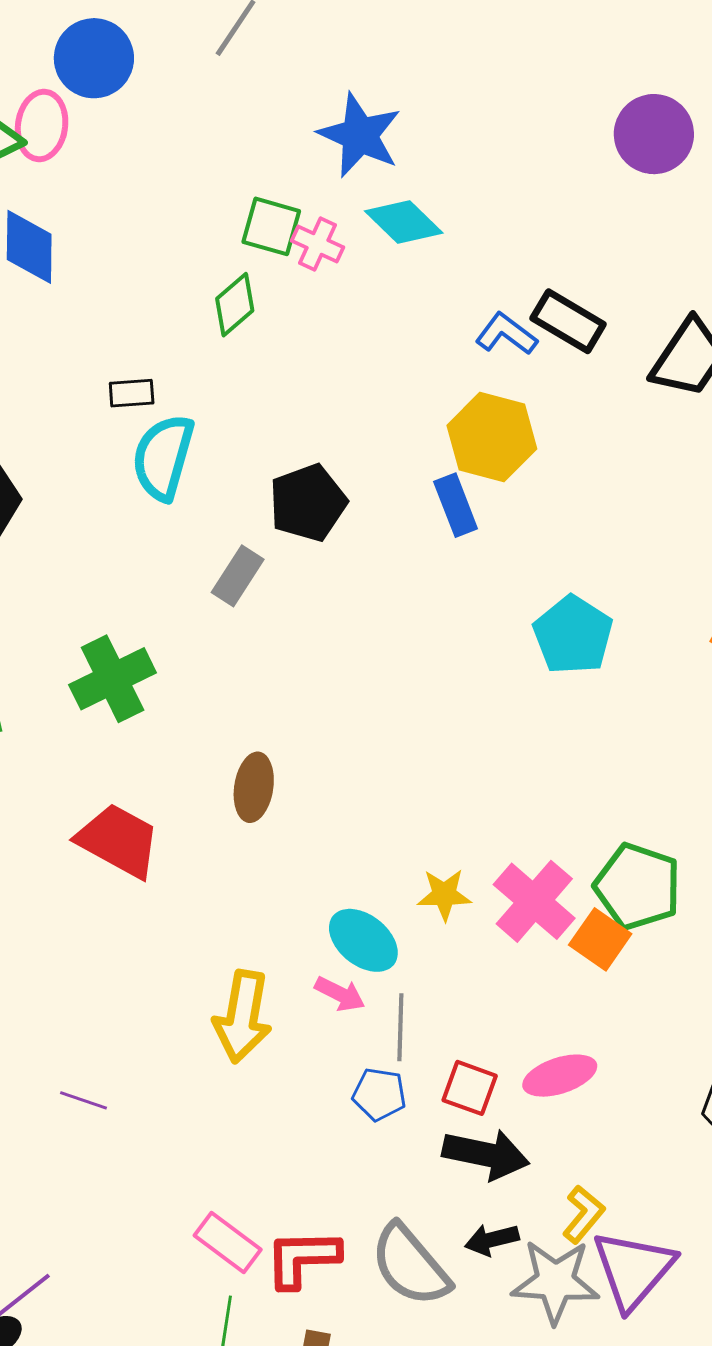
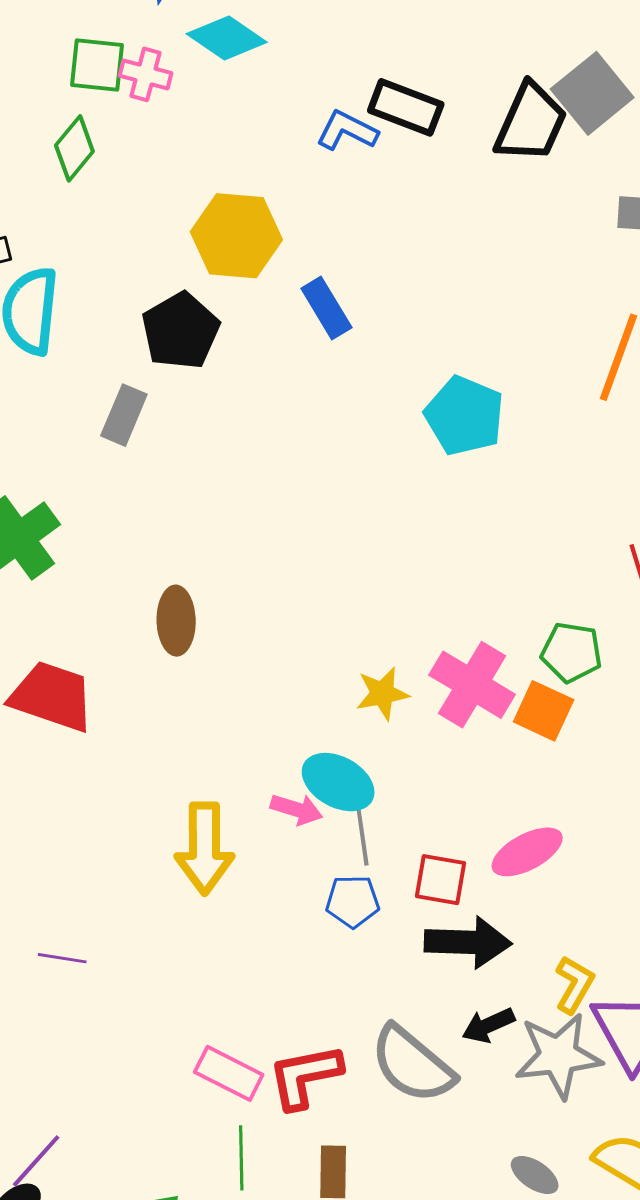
yellow hexagon: (492, 437) -> (236, 236), moved
green pentagon: (638, 886) -> (571, 652), size x0.7
cyan ellipse: (363, 940) -> (338, 782), moved

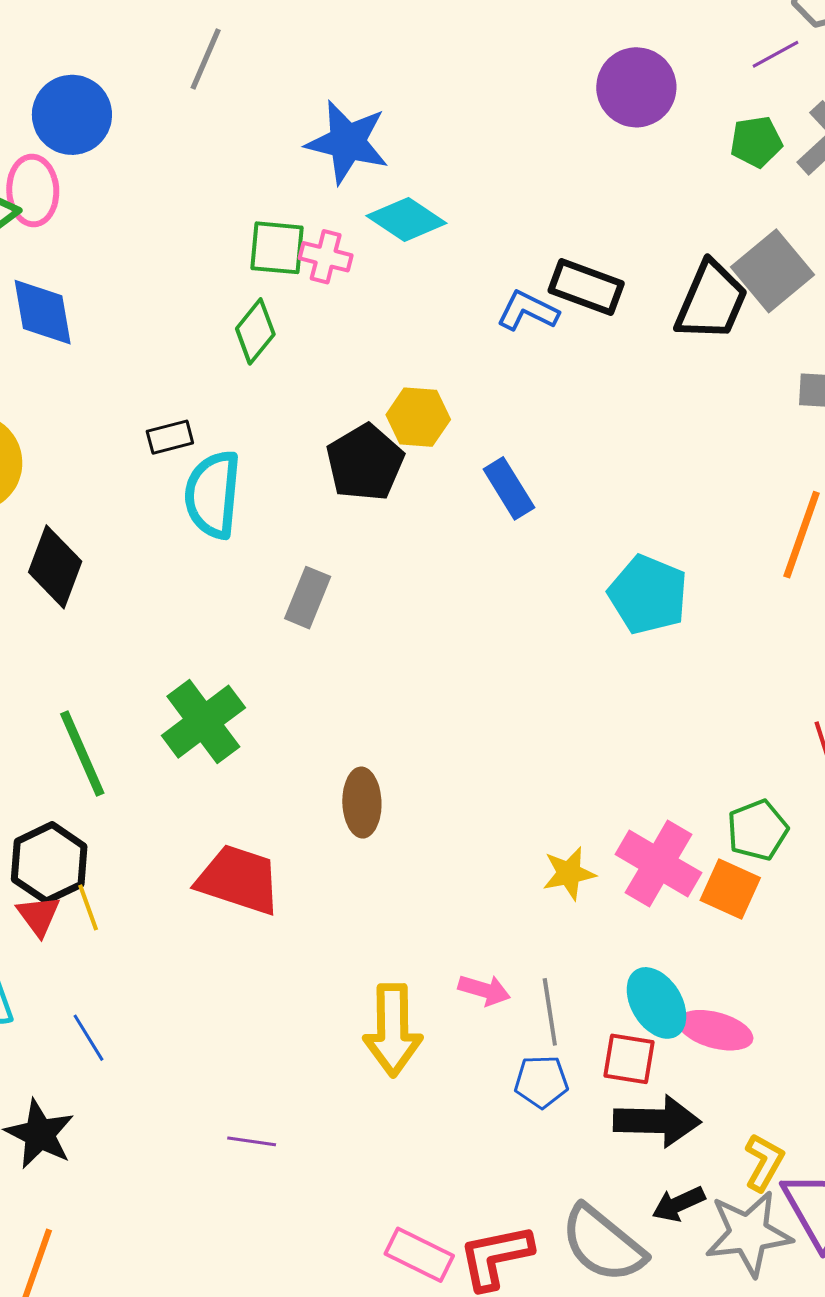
yellow hexagon: (236, 236) -> (418, 417), size x0.7
black pentagon: (180, 331) -> (365, 463), moved
green pentagon: (571, 652) -> (758, 830), turned -30
cyan ellipse: (338, 782) -> (656, 1003), moved, turned 30
pink ellipse: (527, 852) -> (715, 1030), turned 44

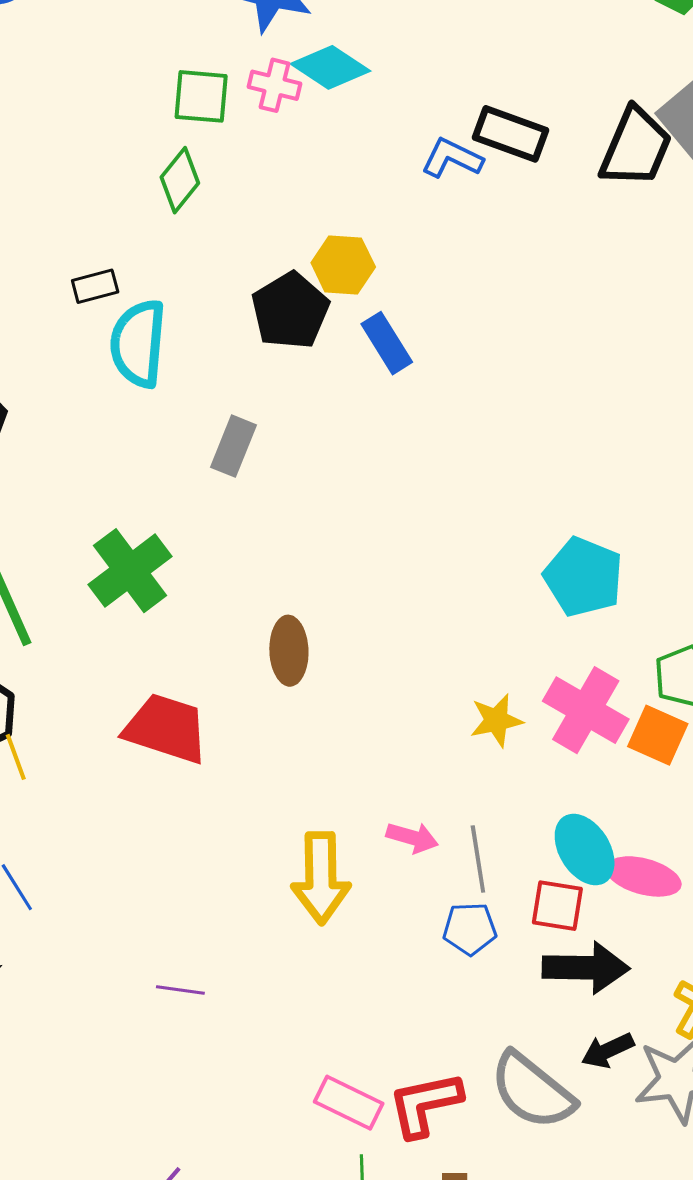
pink cross: (326, 257) -> (274, 85), moved
blue rectangle: (509, 488) -> (387, 343), moved
cyan pentagon: (648, 595) -> (584, 577), moved

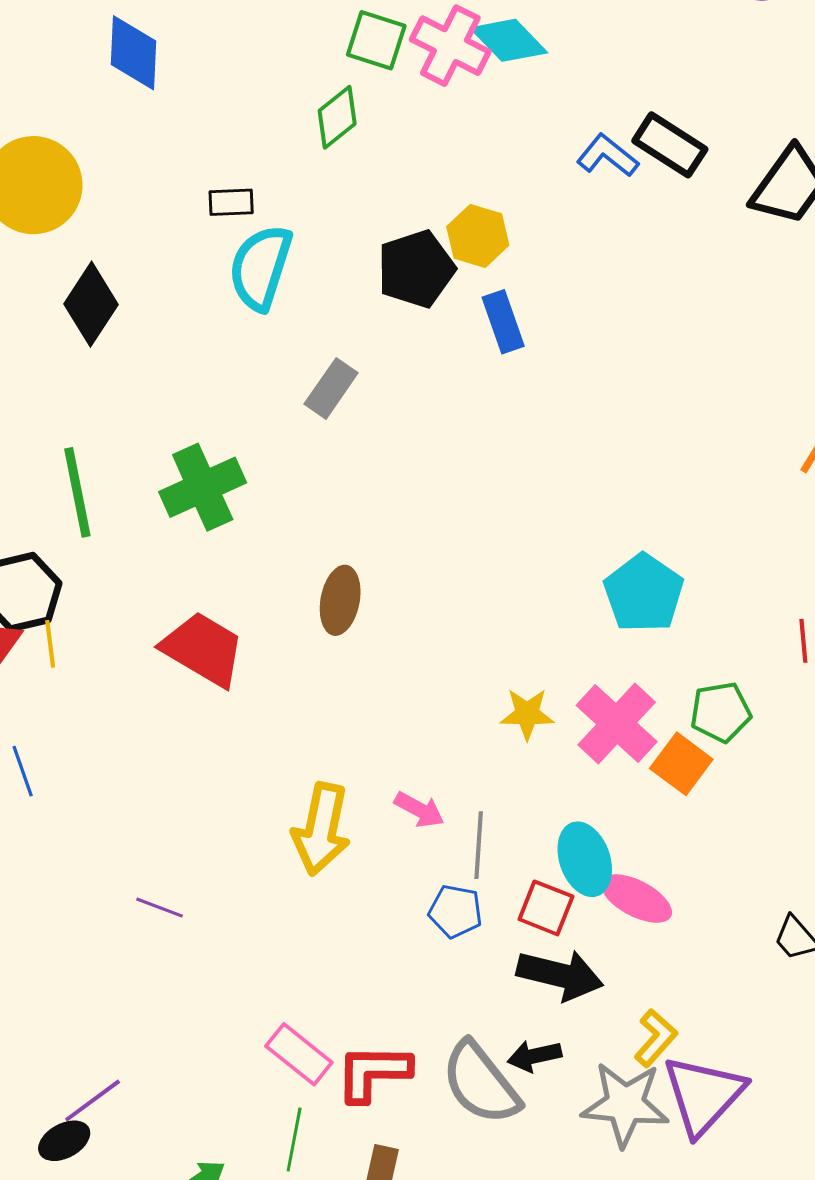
pink cross: (274, 85) -> (450, 46), size x1.5
black arrow: (608, 1050) -> (534, 1056), moved

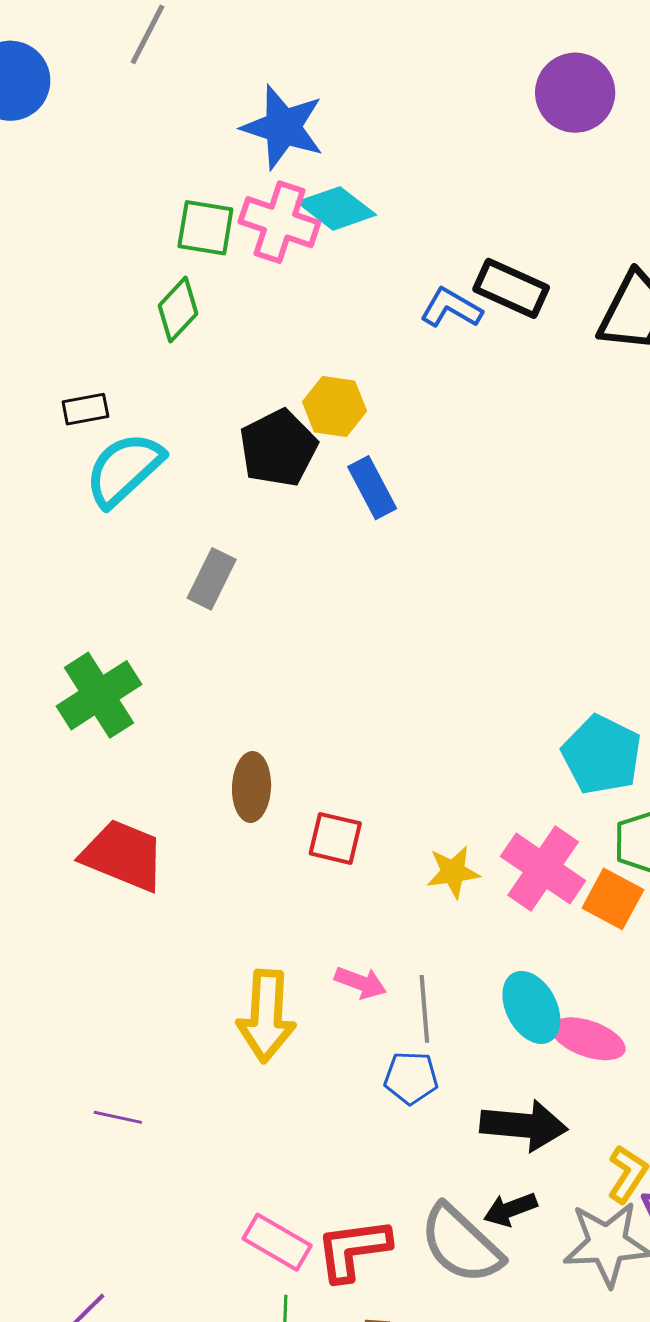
cyan semicircle: (261, 267) -> (124, 469), turned 38
cyan pentagon: (644, 593) -> (602, 755), moved
red square: (546, 908) -> (335, 838), moved

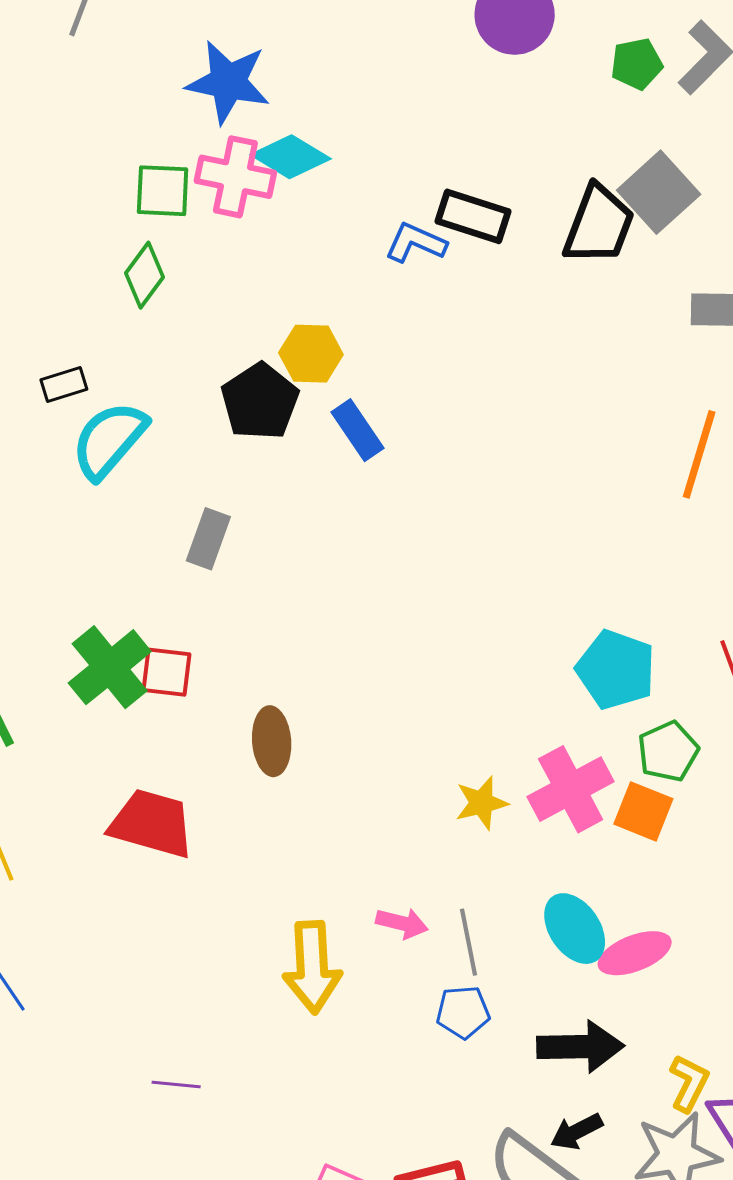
red square: (335, 838) -> (167, 672), moved
pink cross: (543, 869) -> (571, 789), turned 34
pink ellipse: (588, 1039) -> (635, 953), turned -34

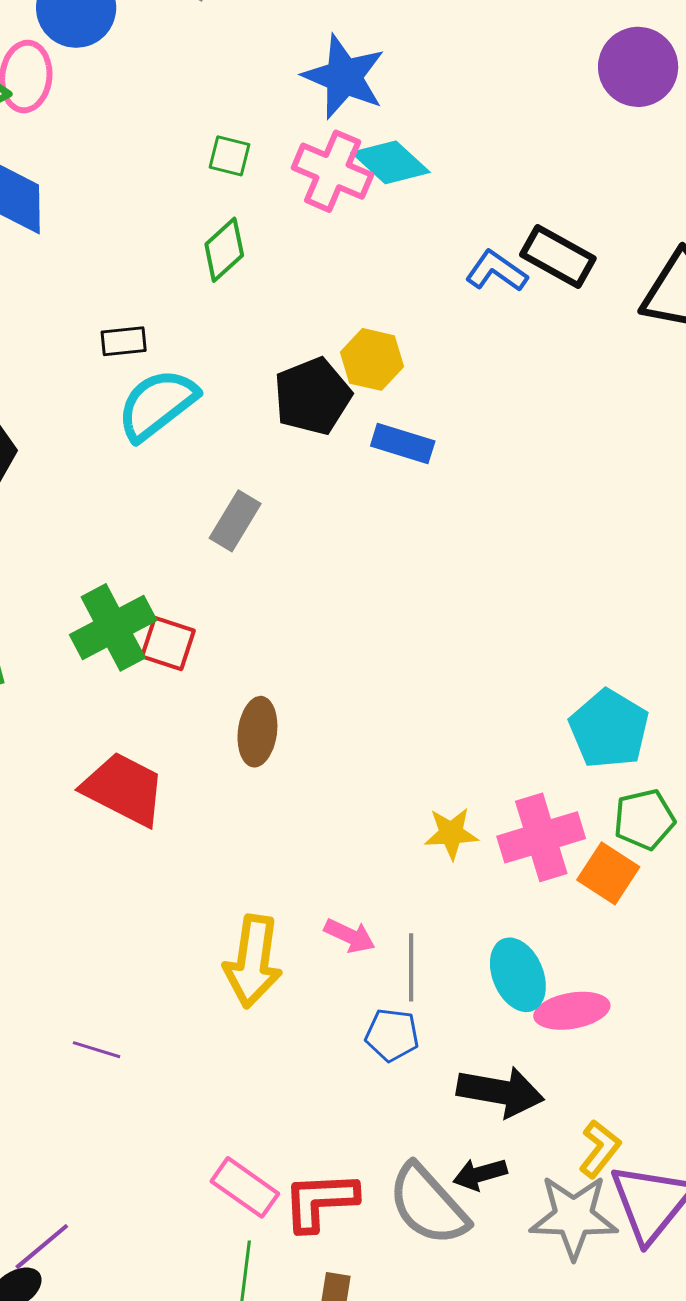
green square: (163, 191) -> (230, 156), moved, size x0.7
blue rectangle: (358, 430) -> (403, 443), turned -50

